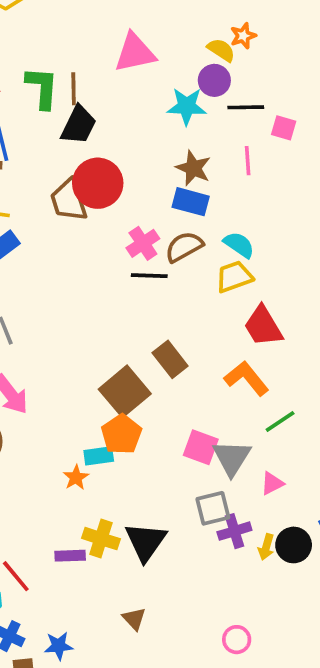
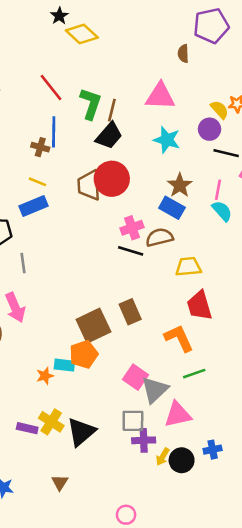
cyan star: (187, 106) -> (167, 140), moved
cyan semicircle: (239, 245) -> (222, 211), moved
pink triangle: (272, 483) -> (178, 414), size x1.6

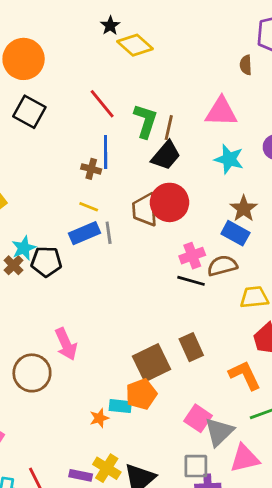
gray line: (23, 263) -> (109, 233), moved

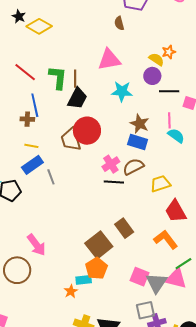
gray line: (109, 233) -> (51, 177), moved
pink triangle: (245, 458) -> (176, 279), moved, turned 40

